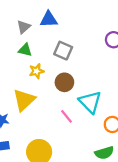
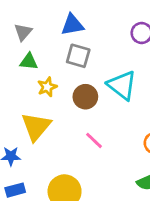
blue triangle: (49, 19) -> (72, 25), moved
cyan triangle: (90, 102) -> (122, 85), moved

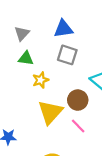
brown circle: (85, 97) -> (78, 100), moved
yellow triangle: (36, 127) -> (50, 112), moved

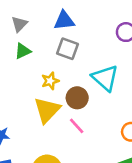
green triangle: (26, 58) -> (23, 51), turned -35
yellow star: (41, 80) -> (50, 81), moved

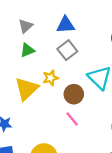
gray square: (67, 49) -> (67, 50), turned 30
yellow triangle: (47, 110) -> (27, 89), moved

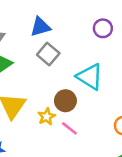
yellow star: (51, 78) -> (47, 117), moved

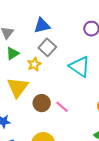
brown circle: (65, 101) -> (42, 103), moved
yellow star: (47, 117) -> (34, 64), moved

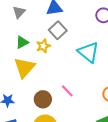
green triangle: (12, 54) -> (22, 42), moved
brown circle: (42, 103) -> (43, 99), moved

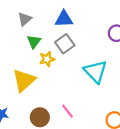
green triangle: (22, 42) -> (34, 42), moved, turned -32

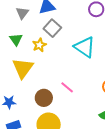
gray triangle: (25, 19) -> (22, 13), moved
green triangle: (34, 42) -> (16, 40), moved

